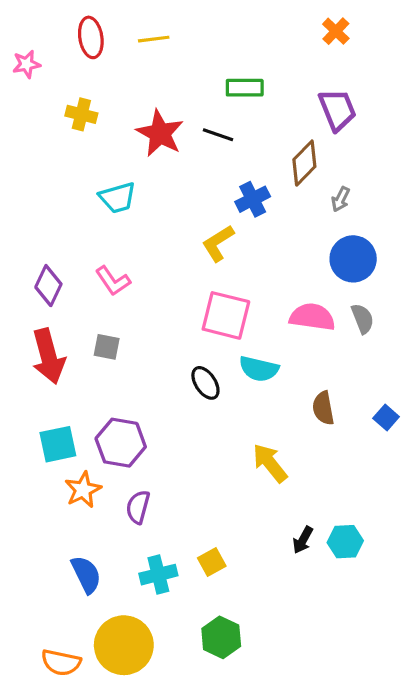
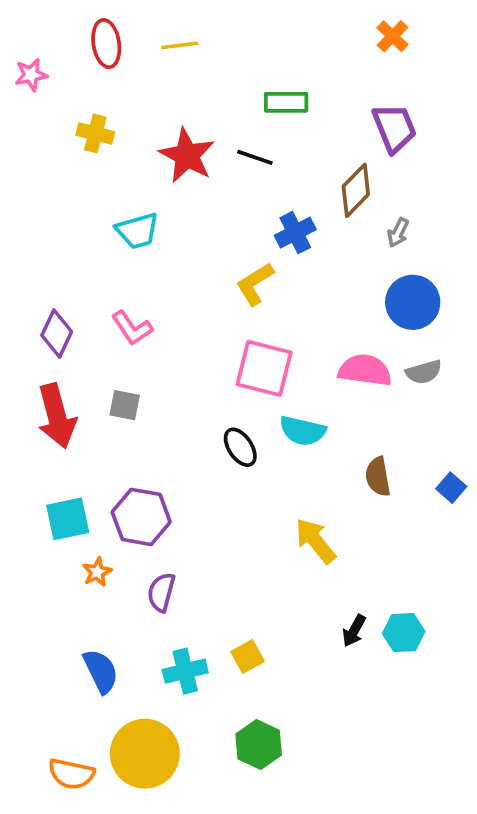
gray semicircle: (363, 319) -> (424, 372), turned 96
orange star: (83, 490) -> (97, 572), size x0.7

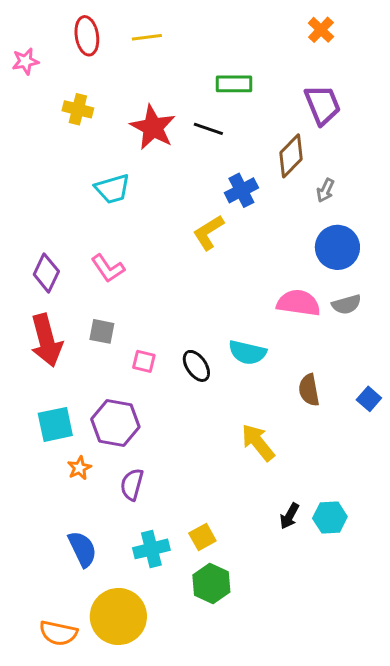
pink square: (264, 368) -> (144, 361), moved, size x0.5
green hexagon: (259, 745) -> (211, 583), moved

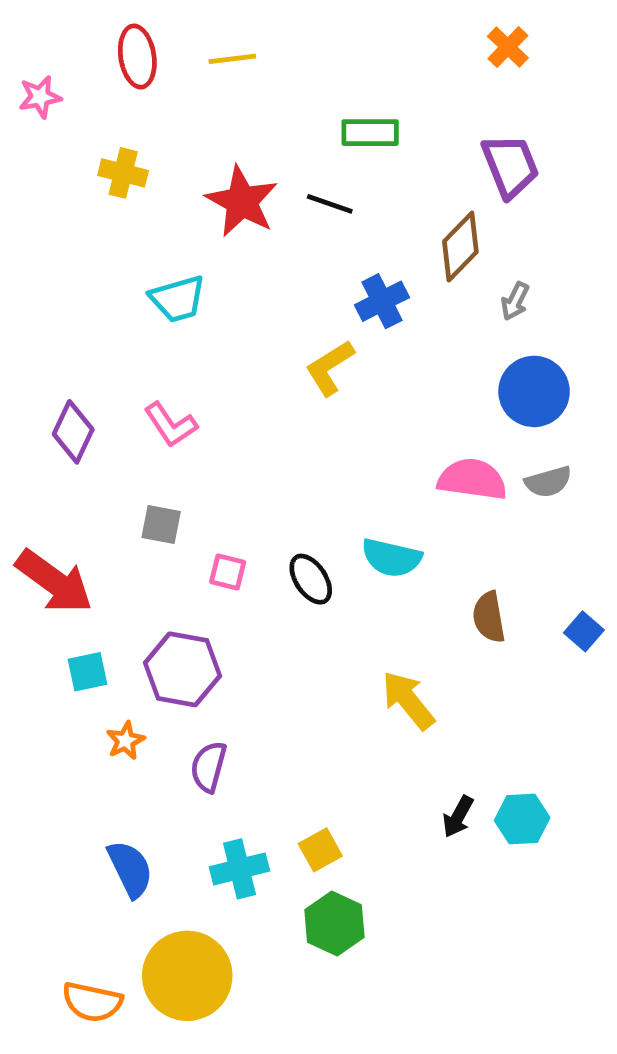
red arrow: (46, 340) -> (54, 581), moved, turned -39
cyan square: (55, 424) -> (87, 672), size x0.7

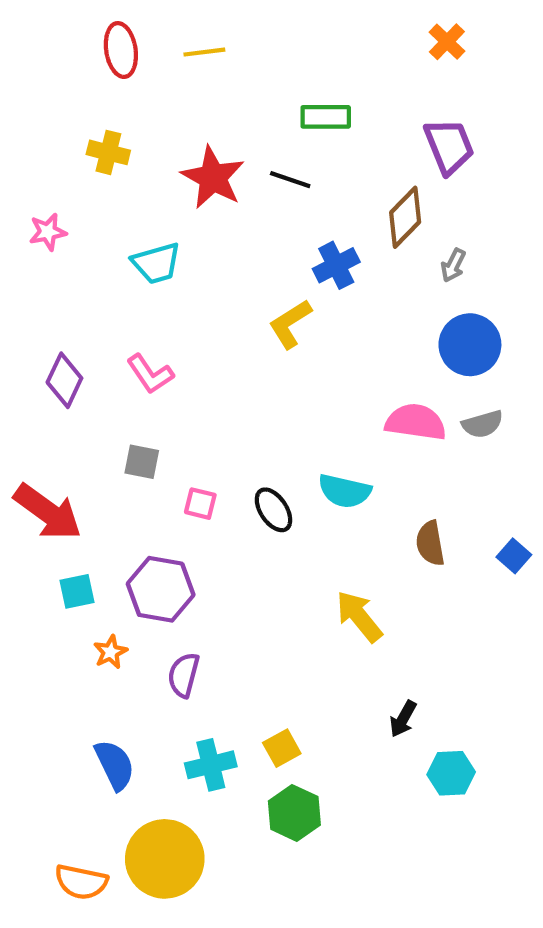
pink star: (40, 97) -> (48, 232), moved
cyan hexagon: (522, 819) -> (451, 773), moved

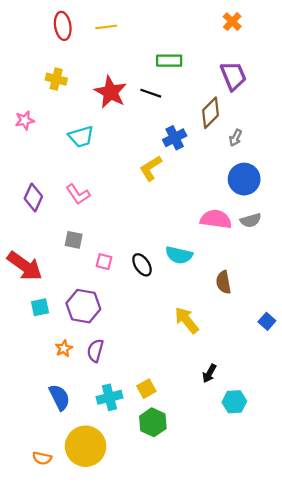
blue square: (514, 556) -> (267, 321), moved
orange star: (110, 652) -> (64, 348), moved
orange semicircle: (81, 882) -> (42, 458), size x0.7

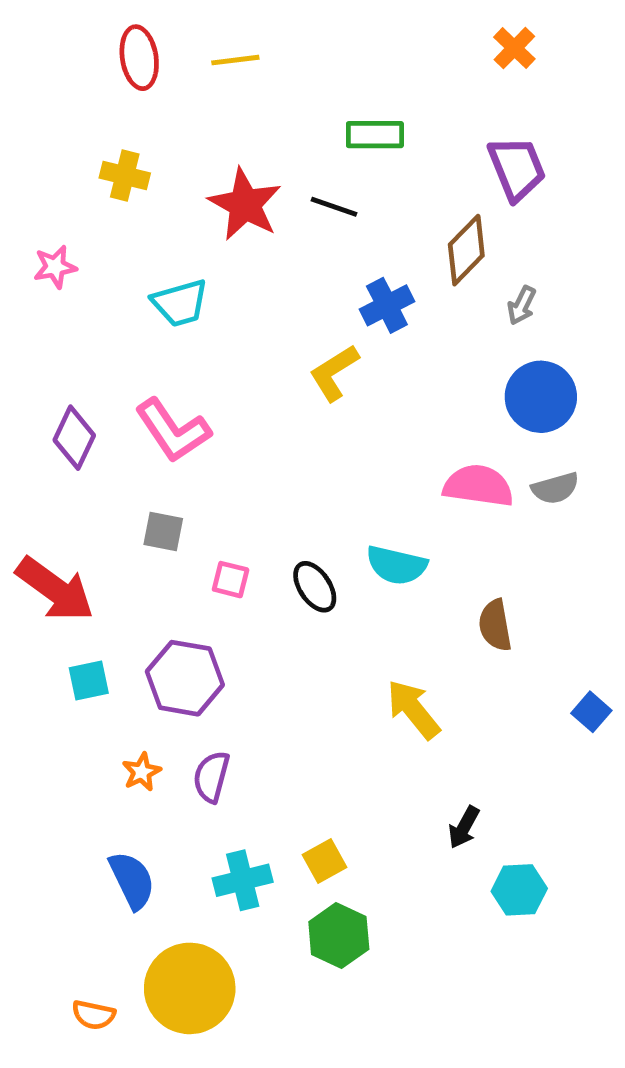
pink L-shape: (78, 194) -> (173, 430), size x1.4

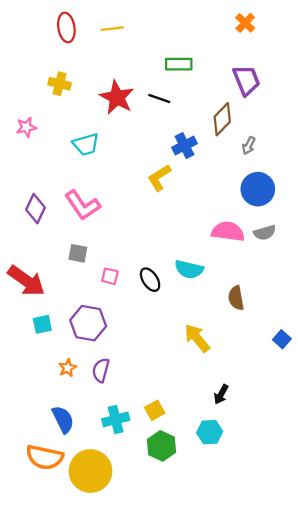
cyan hexagon: (519, 890) -> (210, 432), moved
orange semicircle: (93, 1015) -> (45, 457), moved, size x1.8

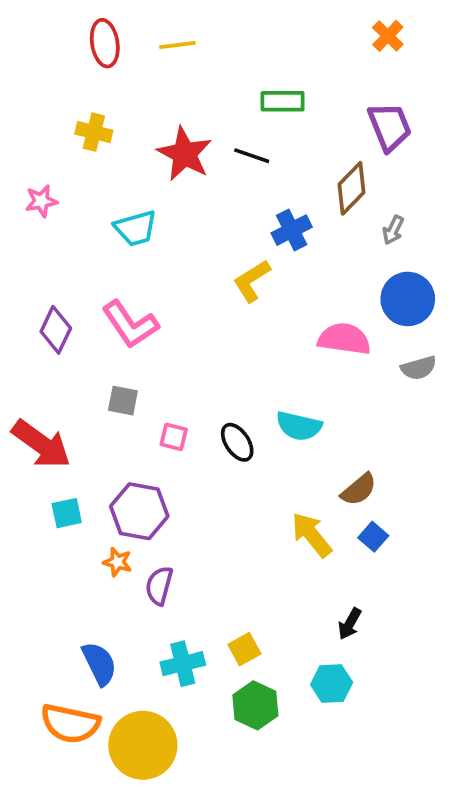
pink semicircle: (228, 232) -> (344, 339), moved
brown semicircle: (236, 298) -> (359, 489), moved, turned -120
blue square: (282, 339) -> (373, 537), moved
orange star: (68, 368) -> (117, 562), moved, turned -30

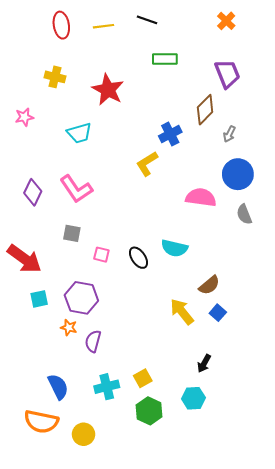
black line: (252, 156) -> (147, 20), moved
gray semicircle: (419, 368) -> (244, 214), turned 84
yellow circle: (143, 745) -> (84, 434), size x0.6

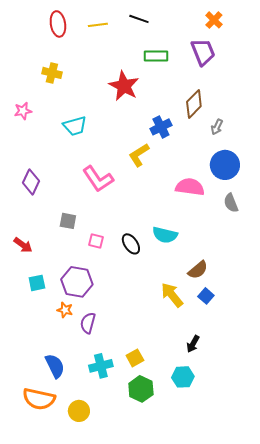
purple trapezoid: (227, 74) -> (203, 52), moved
red star: (108, 90) -> (124, 86), moved
pink L-shape: (76, 189) -> (98, 179), moved
red arrow: (24, 259) -> (23, 245), size x0.6

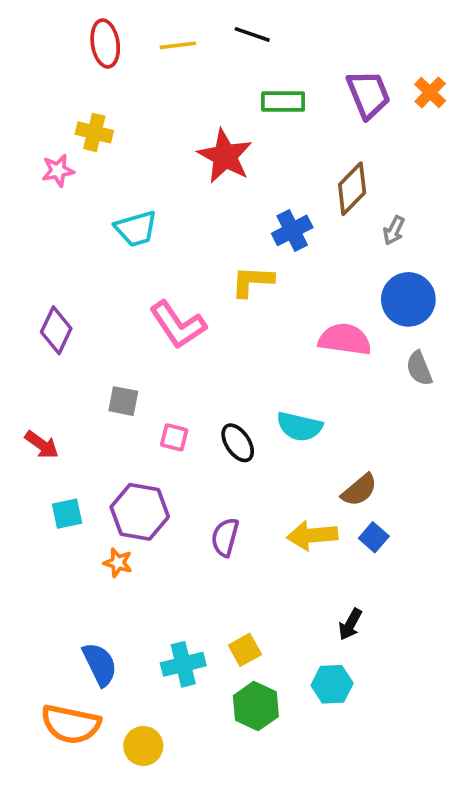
orange cross: (214, 20) -> (430, 92), moved
pink star: (23, 111) -> (58, 171), moved
yellow L-shape: (139, 155) -> (252, 281), turned 35
yellow arrow: (172, 295) -> (312, 535), turned -56
purple semicircle: (88, 323) -> (225, 537), moved

